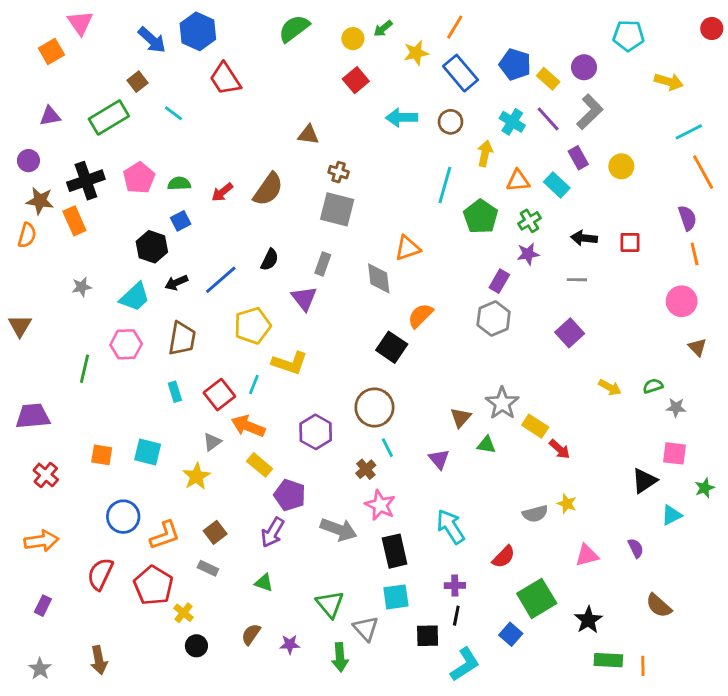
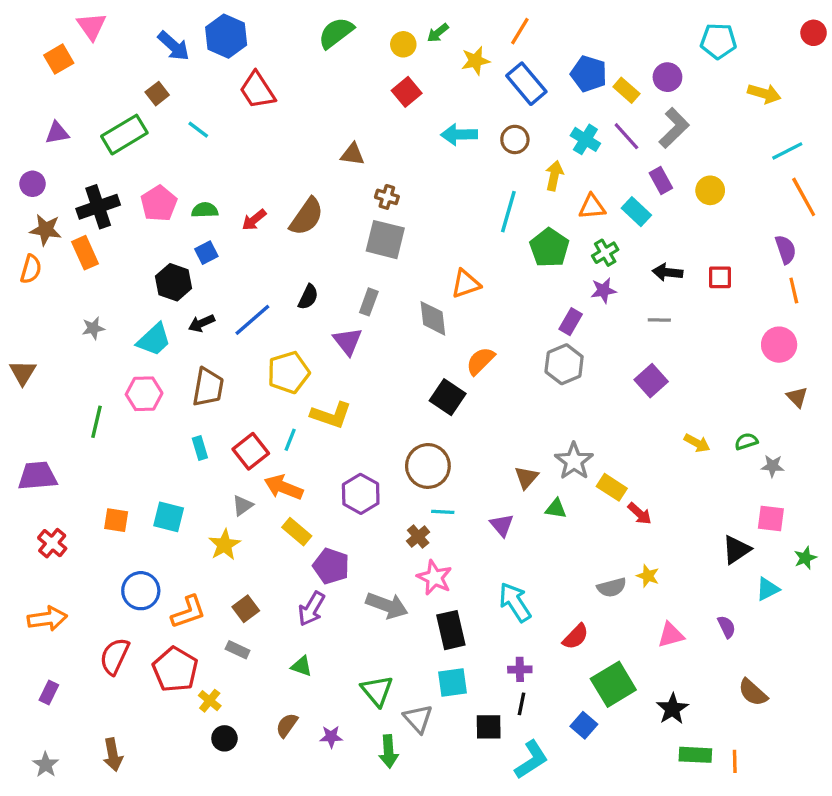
cyan line: (387, 448) -> (443, 512), turned -60

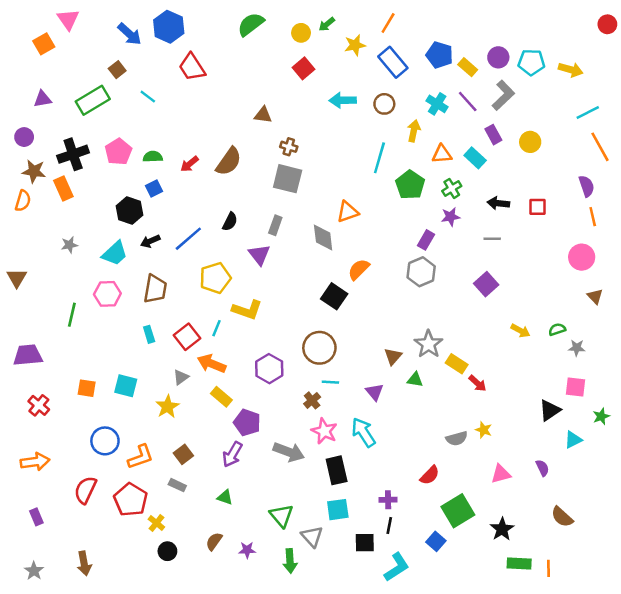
cyan pentagon: (718, 41) -> (531, 62), moved
cyan arrow: (515, 602) -> (364, 432), moved
purple rectangle: (49, 692) -> (36, 517), turned -49

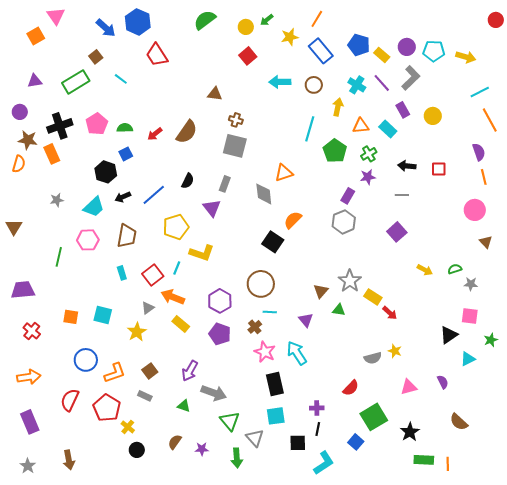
purple pentagon: (247, 423) -> (220, 334), moved
gray arrow: (289, 452) -> (214, 393), moved
purple rectangle: (36, 517) -> (30, 422), size x1.6

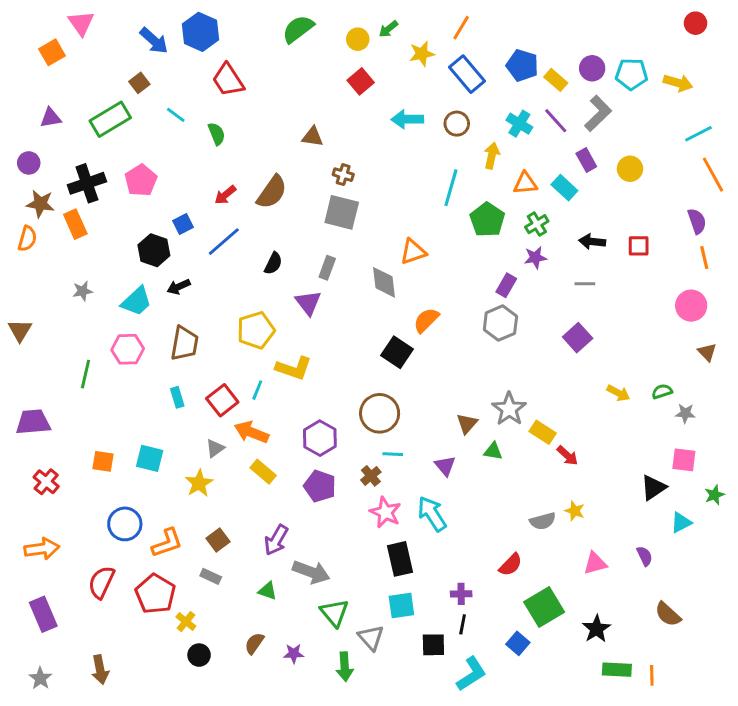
red circle: (496, 20) -> (696, 23), moved
green semicircle: (125, 128) -> (217, 134), moved, turned 70
blue line: (154, 195) -> (224, 242), moved

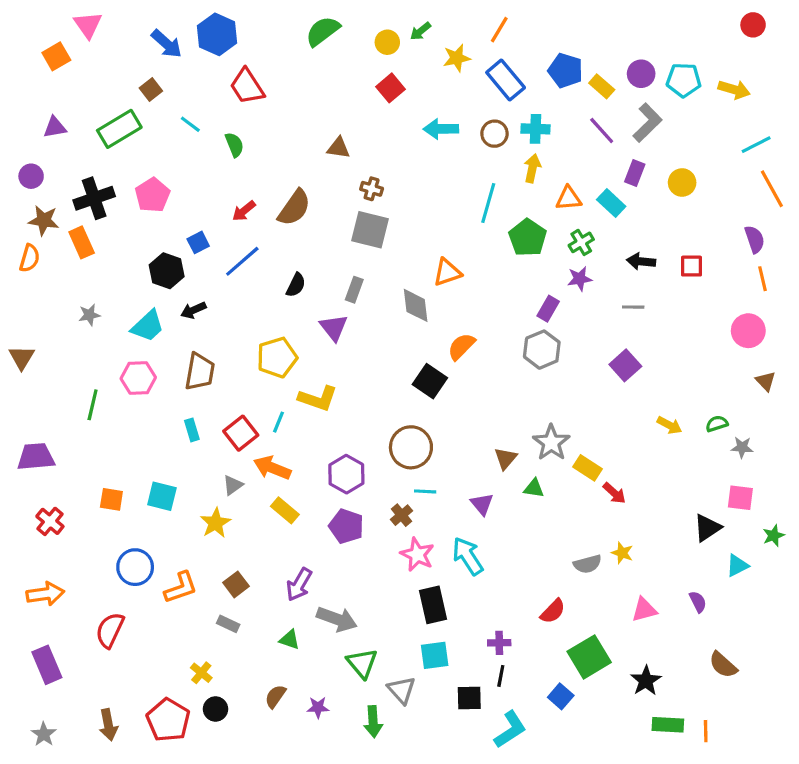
cyan cross: (519, 124) -> (535, 129), moved, turned -30
purple rectangle: (586, 160) -> (635, 173), turned 50
red pentagon: (155, 594) -> (168, 720), moved

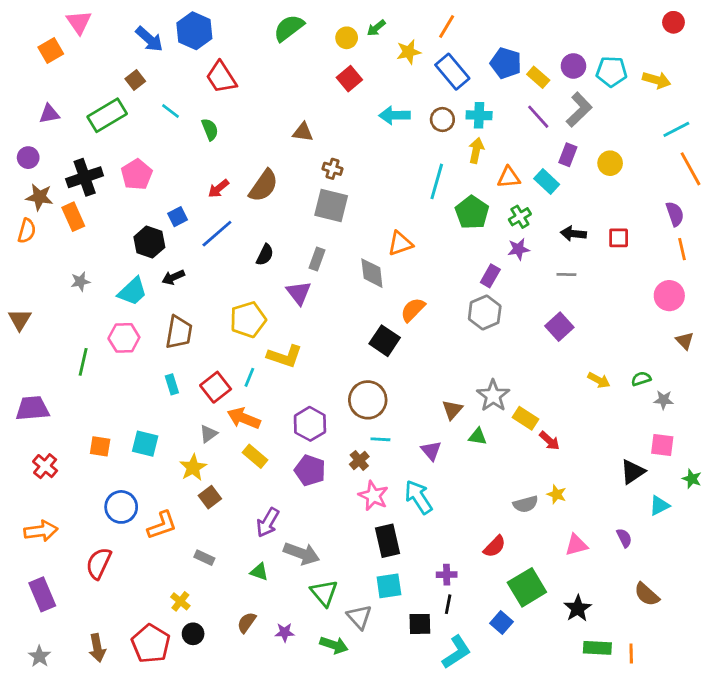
green star: (774, 536) -> (692, 479), turned -30
brown square: (236, 584) -> (210, 497), moved
green arrow: (373, 722) -> (334, 645), turned -68

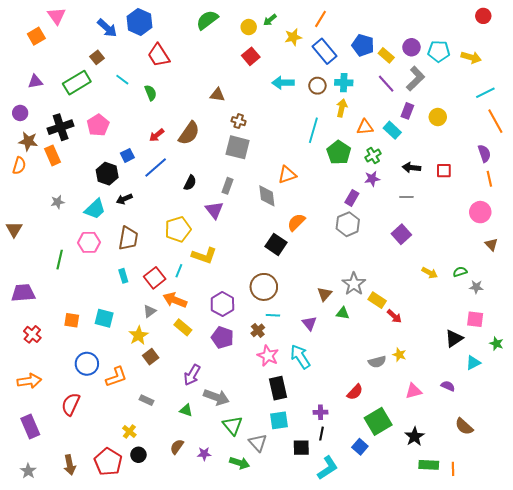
purple semicircle: (624, 538) -> (448, 386), turned -40

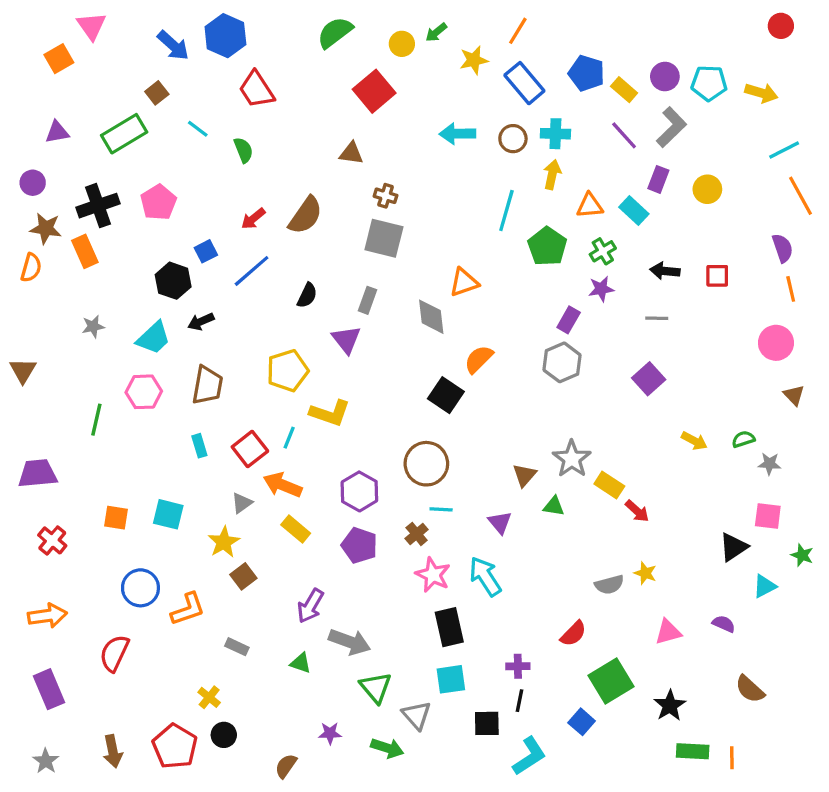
red square: (251, 56) -> (374, 91), moved, size x1.4
brown semicircle: (177, 447) -> (286, 766), moved

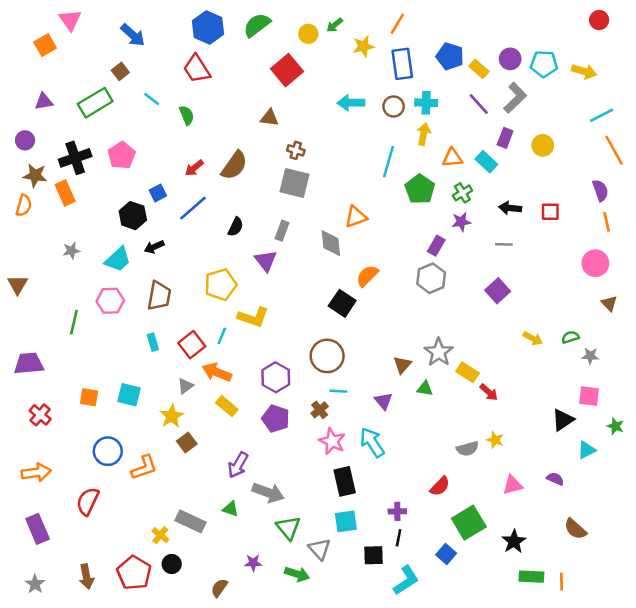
blue hexagon: (225, 36) -> (208, 28), moved
blue rectangle: (524, 83) -> (402, 64), turned 32
gray rectangle: (237, 647) -> (190, 521), moved, size x1.6

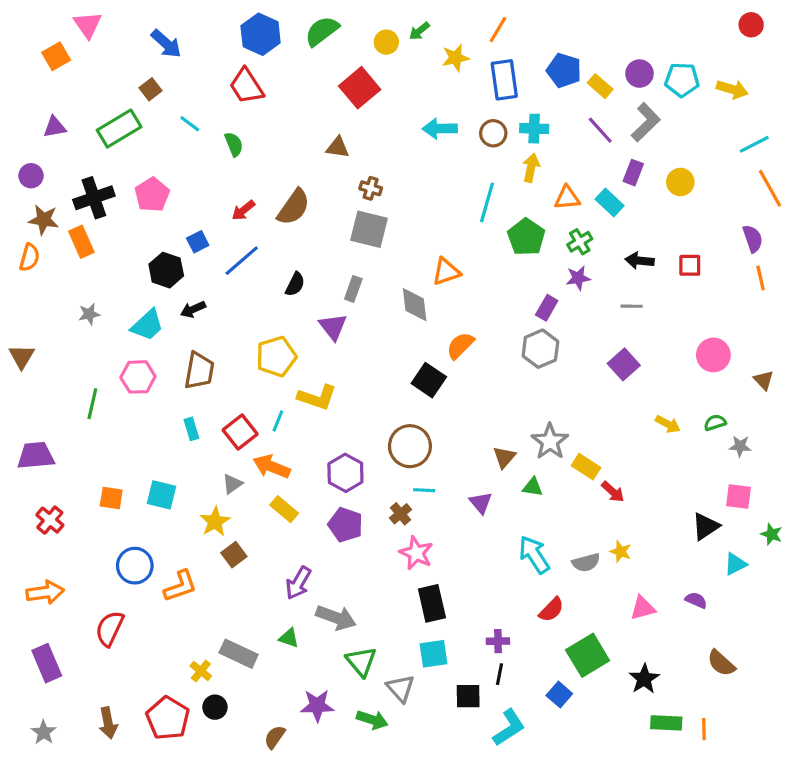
pink circle: (595, 263) -> (713, 355), moved
cyan arrow: (372, 442) -> (534, 555), moved
purple star: (253, 563) -> (317, 706), size x1.5

